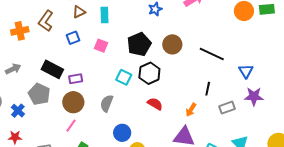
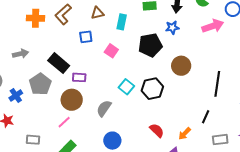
black pentagon: (139, 44) -> (150, 45), moved
black line: (212, 54) -> (217, 84), turned 60
red semicircle: (155, 104) -> (157, 130), moved

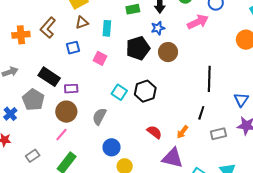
brown circle: (181, 66) -> (168, 52), moved
gray rectangle: (33, 140) -> (33, 156), turned -32

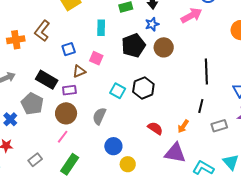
brown triangle: (82, 22) -> (79, 71), moved

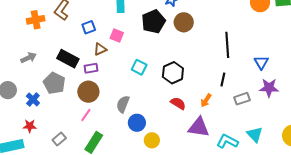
black hexagon: (143, 88) -> (173, 73), moved
gray semicircle: (99, 116) -> (123, 104), moved

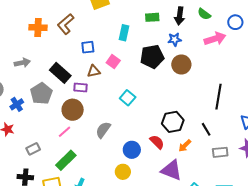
black hexagon: (173, 73) -> (173, 122), moved
black line: (223, 80) -> (206, 129), turned -56
blue circle: (137, 123) -> (132, 150), moved

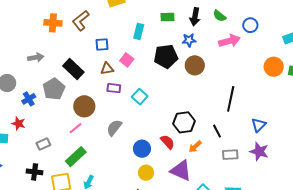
purple rectangle: (80, 88) -> (114, 88), moved
yellow circle: (123, 172) -> (146, 173), moved

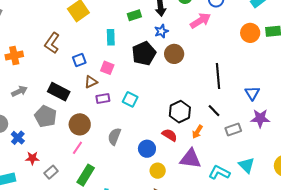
orange cross: (53, 23) -> (14, 56), moved
blue cross: (29, 99) -> (18, 138), moved
red star: (18, 124) -> (32, 158), moved

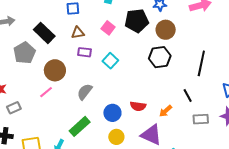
pink square: (107, 68) -> (108, 28), moved
black hexagon: (180, 112) -> (160, 57), moved
red semicircle: (170, 135) -> (138, 106), turned 140
green rectangle: (86, 175) -> (80, 126), moved

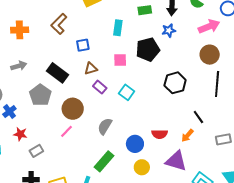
pink square: (108, 28) -> (120, 60), turned -32
brown circle: (166, 30) -> (210, 55), moved
purple rectangle: (85, 52) -> (100, 87), turned 40
black line: (188, 96) -> (198, 117), moved

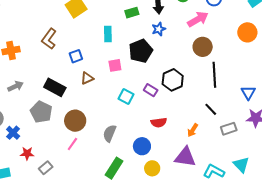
purple rectangle: (100, 87) -> (151, 90), moved
black line: (198, 117) -> (211, 109), moved
red semicircle: (159, 134) -> (159, 122), moved

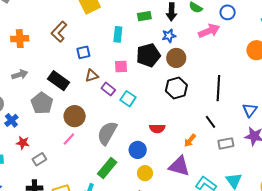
brown circle: (203, 47) -> (176, 58), moved
purple rectangle: (151, 90) -> (108, 89), moved
gray semicircle: (110, 133) -> (107, 133), size x1.4

